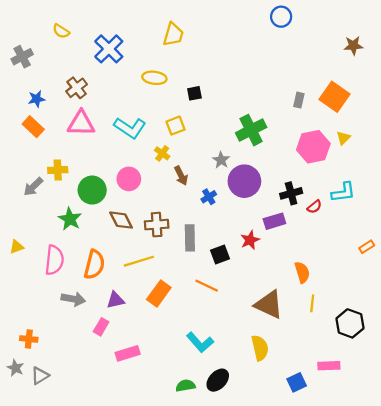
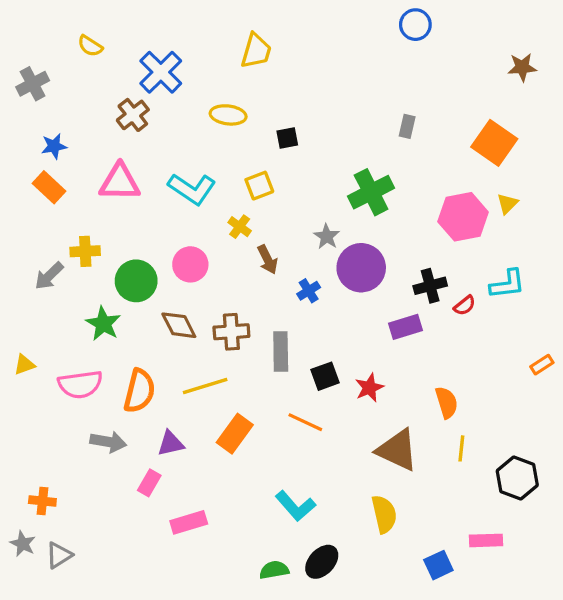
brown cross: (77, 88) -> (133, 115), moved
gray rectangle: (299, 100) -> (407, 126), moved
red star: (250, 240) -> (369, 388), moved
pink semicircle: (54, 260) -> (80, 384), turned 76

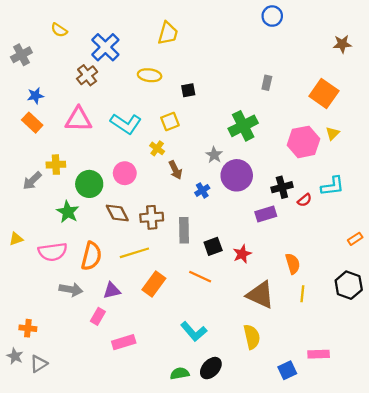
black hexagon: (517, 478) -> (349, 285), moved

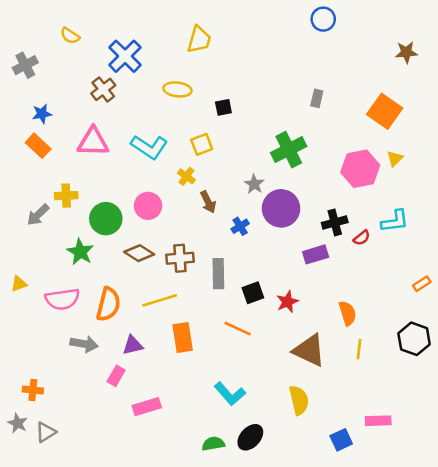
brown diamond: (117, 213) -> (139, 253), turned -30
orange rectangle: (154, 284) -> (183, 338), turned -45

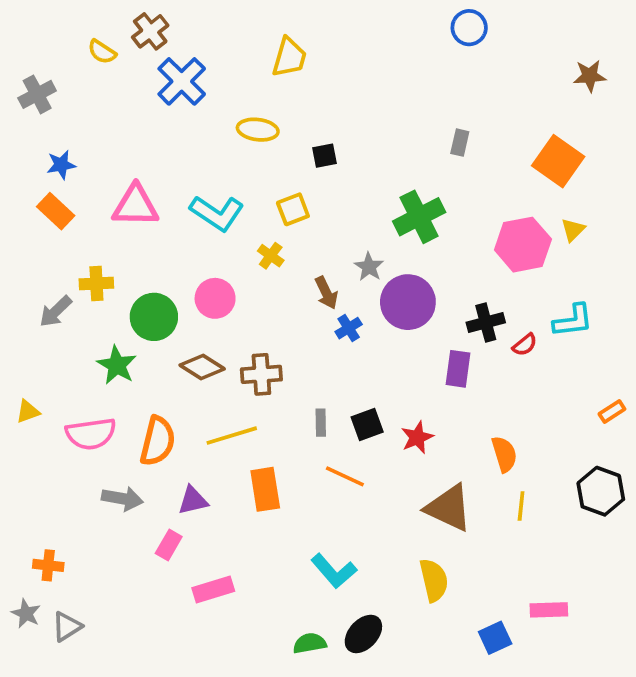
brown cross: (103, 89) -> (150, 31), moved
brown arrow: (208, 202) -> (326, 293), moved
purple rectangle: (316, 254) -> (458, 369), turned -65
gray rectangle: (218, 274) -> (321, 423), moved, size x0.6

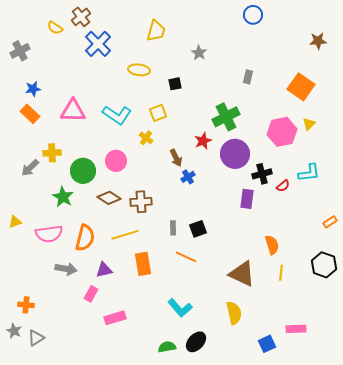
gray star: (369, 267) -> (199, 53), moved
purple circle: (408, 302) -> (235, 154), moved
red star: (417, 437) -> (203, 141), moved

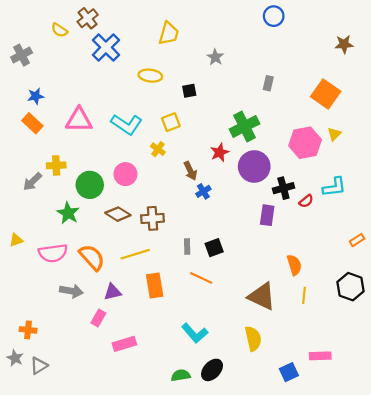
orange semicircle: (85, 238) -> (92, 257), turned -56

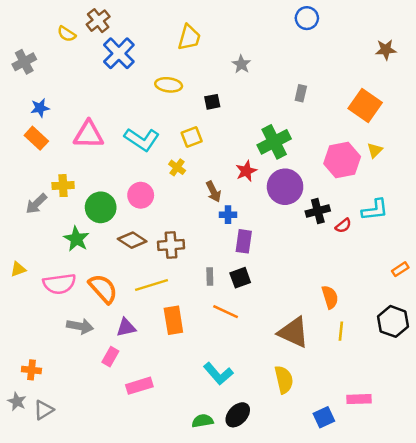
blue cross: (203, 191) -> (228, 215), turned 32
purple rectangle: (267, 215) -> (244, 241), moved

